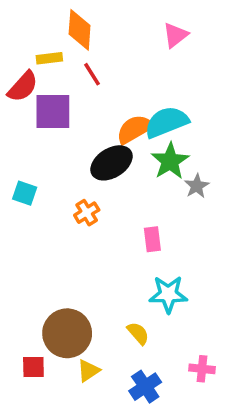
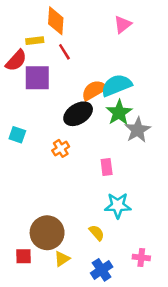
gray star: (197, 186) -> (138, 130), size x1.5

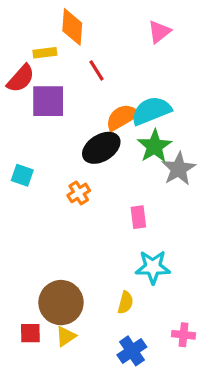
red line: (64, 52) -> (96, 70), moved
yellow semicircle: (97, 233) -> (125, 303), turned 56
yellow triangle: (62, 259) -> (66, 336), moved

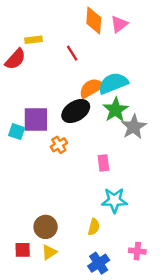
orange diamond: (72, 27) -> (94, 21), moved
purple square: (48, 101) -> (36, 119), moved
brown circle: (61, 303) -> (46, 227), size x0.7

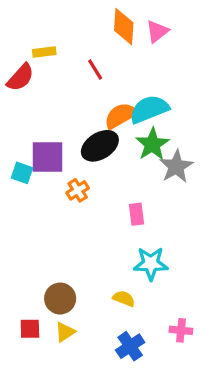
yellow semicircle: (94, 227) -> (124, 299), turned -84

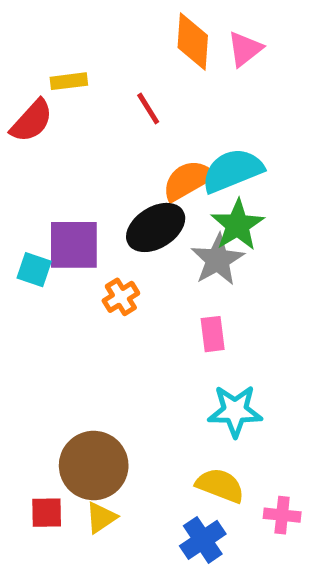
gray star: (176, 167) -> (218, 260), moved
brown circle: (60, 299) -> (94, 466), size x1.4
yellow semicircle: (124, 299) -> (220, 485), moved, size x1.4

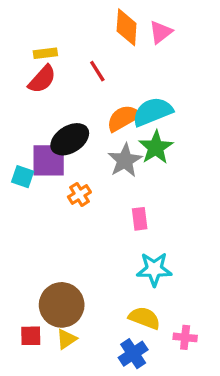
red semicircle: (32, 121) -> (42, 79), moved
black ellipse: (156, 227) -> (70, 139), moved
gray star: (218, 260) -> (125, 160), moved

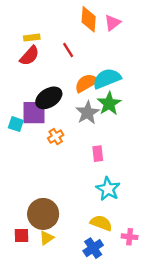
cyan star: (154, 269) -> (108, 189), turned 30

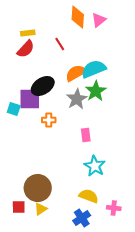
orange cross: (56, 137) -> (49, 120), turned 32

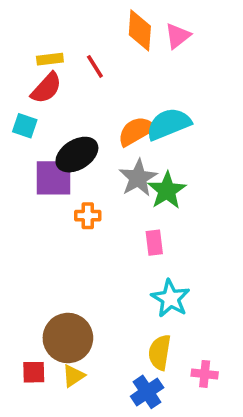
red line: (60, 44) -> (95, 66), moved
green star: (96, 91) -> (167, 191), moved
cyan square: (14, 109) -> (25, 126), moved
yellow semicircle: (89, 196) -> (160, 352), turned -102

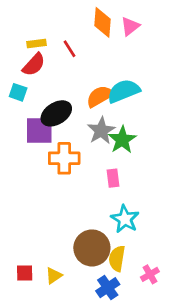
orange cross: (88, 216) -> (64, 158), size x1.6
brown circle: (68, 338) -> (92, 248), moved
pink cross: (205, 374) -> (150, 274), turned -36

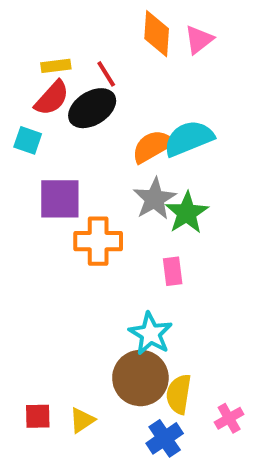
black ellipse: (56, 113) -> (92, 108), moved
cyan star: (125, 219) -> (151, 334), moved

